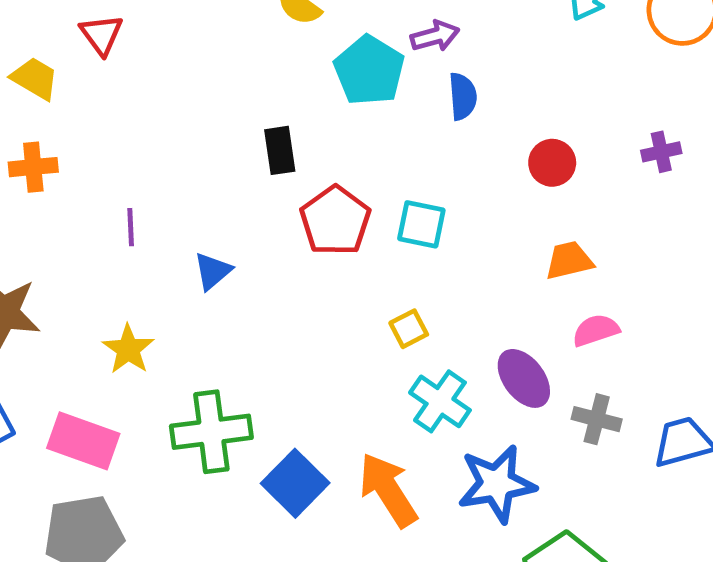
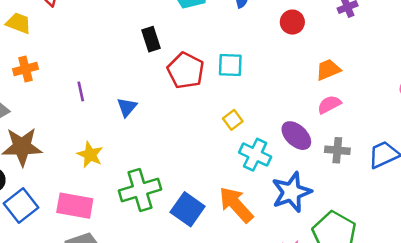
orange trapezoid: (569, 260) -> (328, 70), moved

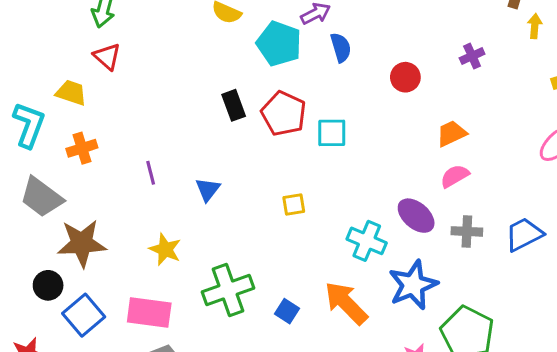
red pentagon: (186, 71) -> (284, 114), moved
yellow square: (233, 120) -> (294, 205), moved, turned 30
blue square: (188, 209) -> (287, 311), size x0.6

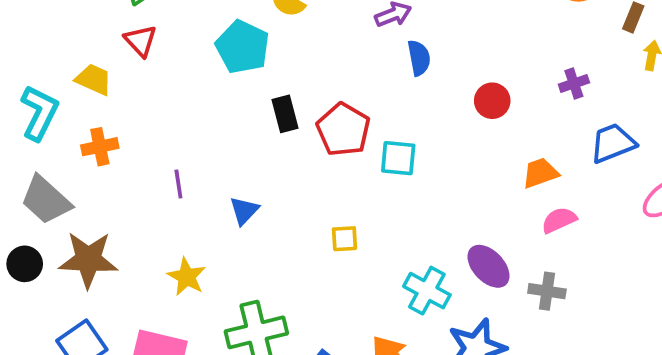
cyan pentagon: (279, 44) -> (242, 47), moved
pink semicircle: (455, 176) -> (559, 220), moved
blue trapezoid: (524, 234) -> (613, 143), moved
black circle: (48, 285) -> (25, 264), moved

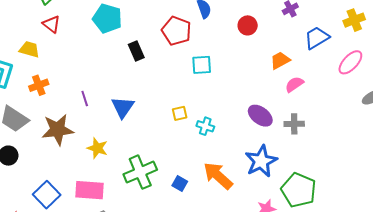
red pentagon: (343, 130) -> (176, 31), moved
blue triangle: (244, 211) -> (123, 107), size x1.4
brown star: (88, 260) -> (58, 130), moved
cyan cross: (427, 291) -> (205, 126), moved, size x0.7

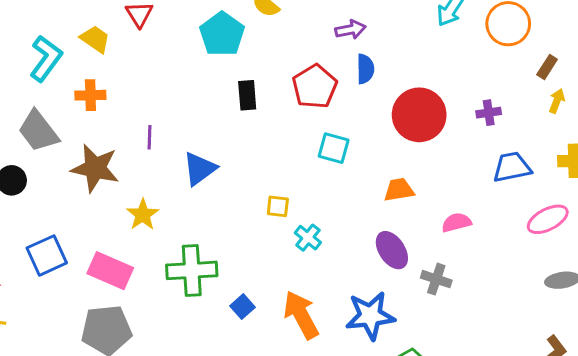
red circle: (248, 25) -> (419, 115), size x1.8
orange trapezoid: (280, 60) -> (399, 190), moved

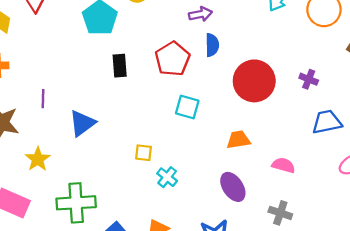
purple cross: (489, 113) -> (309, 79), turned 30
pink semicircle: (456, 223) -> (283, 165), turned 30
gray cross: (436, 279) -> (280, 213), moved

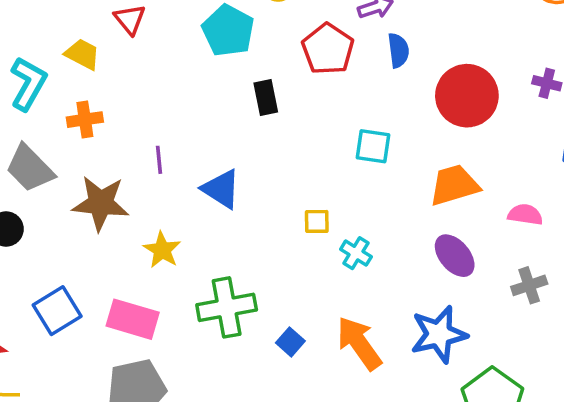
red pentagon: (172, 59) -> (328, 49), moved
blue triangle: (82, 123) -> (221, 189), turned -44
orange trapezoid: (238, 140) -> (454, 185), size x1.4
gray cross: (280, 213) -> (529, 285), turned -30

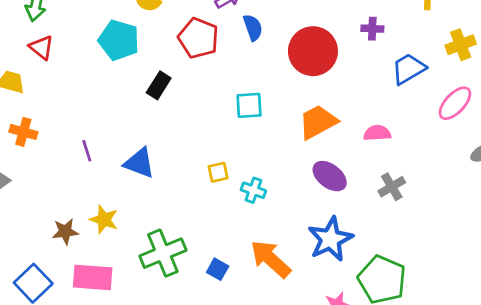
black rectangle: (266, 97) -> (159, 85), turned 56
orange cross: (85, 120) -> (23, 132), turned 36
brown star: (101, 203) -> (65, 232), moved, size x0.6

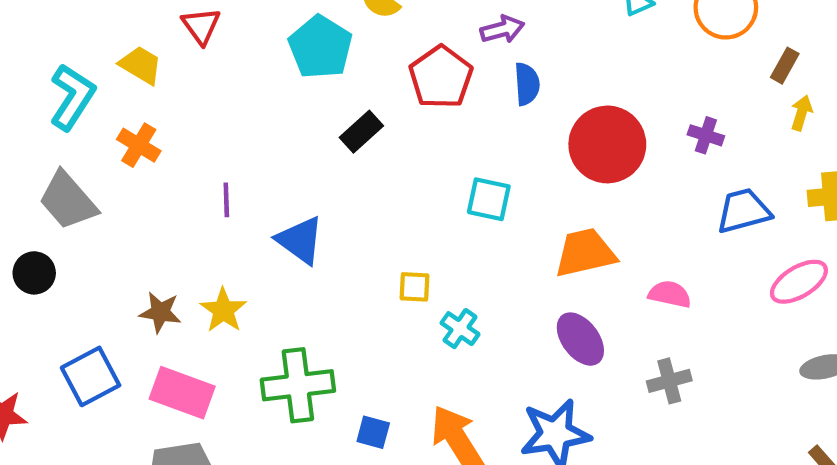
blue square: (218, 269) -> (373, 432), turned -30

